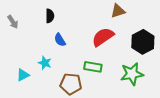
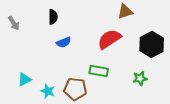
blue semicircle: (60, 40) -> (64, 42), turned -80
cyan star: (45, 63) -> (48, 91), moved
green star: (132, 74) -> (140, 78), size x0.6

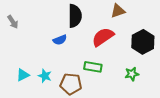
black semicircle: (53, 17) -> (75, 16), moved, size x1.6
cyan star: (48, 91) -> (45, 76), moved

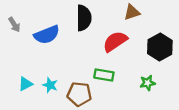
blue semicircle: (60, 40) -> (47, 35), moved, size x1.6

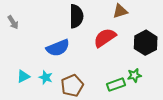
blue semicircle: (47, 35) -> (58, 48), moved
green rectangle: (104, 75) -> (116, 85), moved, turned -30
brown pentagon: (79, 94) -> (72, 86), turned -30

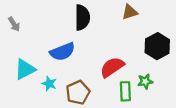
red semicircle: (105, 38) -> (112, 67), moved
cyan triangle: (23, 76) -> (25, 69), moved, size x1.5
green rectangle: (116, 85) -> (125, 91), turned -72

